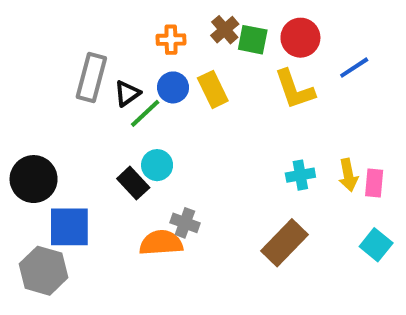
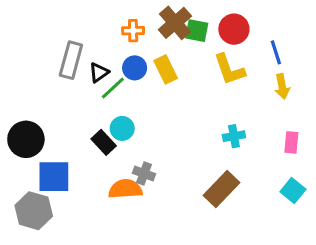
brown cross: (225, 30) -> (175, 23), size x1.5
blue line: (354, 68) -> (276, 52), turned -75
yellow arrow: (348, 175) -> (282, 87), moved

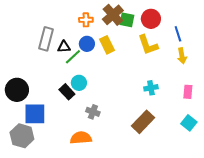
black triangle: (99, 73) -> (64, 47), turned 32
orange semicircle: (125, 189) -> (81, 138), moved

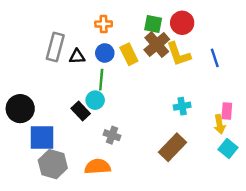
brown cross: (113, 15) -> (157, 45), moved
blue line: (178, 34) -> (215, 58), moved
yellow arrow: (182, 56) -> (220, 124), moved
green line: (73, 57) -> (101, 80), moved, turned -42
gray hexagon: (22, 136) -> (53, 164), moved

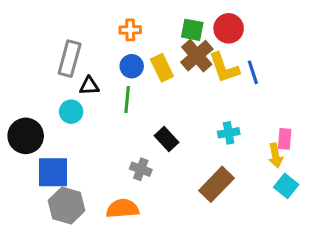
black triangle: (77, 57) -> (89, 86), moved
blue line: (215, 58) -> (253, 72), moved
cyan circle: (95, 100) -> (71, 112), moved
black rectangle: (81, 111) -> (167, 139), moved

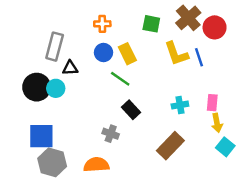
red circle: (229, 28) -> (215, 27), moved
brown cross: (197, 56) -> (188, 18), moved
green line: (127, 100) -> (120, 79), moved, turned -60
black circle: (26, 136) -> (37, 87), moved
pink rectangle: (285, 139) -> (212, 103), moved

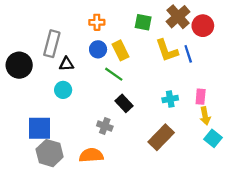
black circle: (37, 87) -> (19, 65), moved
cyan circle: (56, 88) -> (63, 90), moved

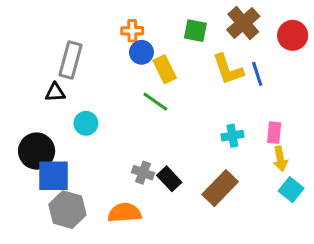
red circle: (203, 26) -> (293, 35), moved
blue circle: (98, 49) -> (141, 52), moved
black triangle: (66, 64) -> (55, 92), moved
black circle: (19, 65) -> (37, 151), moved
black rectangle: (124, 103) -> (169, 179), moved

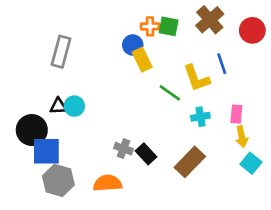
orange cross: (132, 31) -> (150, 26), moved
blue circle: (141, 52) -> (133, 45), moved
yellow L-shape: (228, 69) -> (197, 78), moved
black triangle: (55, 92) -> (58, 106), moved
green line: (155, 102) -> (170, 93), moved

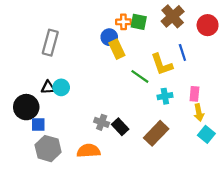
blue square: (46, 151) -> (38, 125), size x0.6

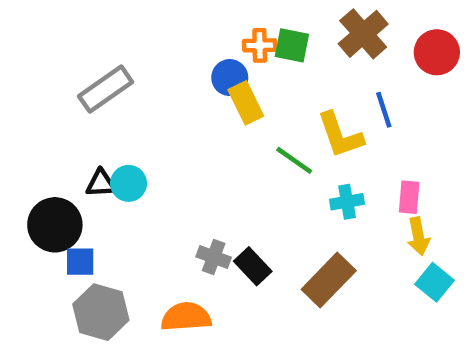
gray rectangle: (50, 43) -> (106, 89), turned 40

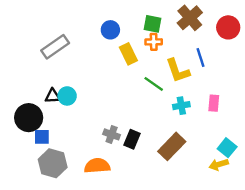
orange cross: (260, 45) -> (154, 42), moved
blue circle: (230, 78) -> (110, 30), moved
yellow arrow: (418, 236) -> (219, 165), moved, turned 84
black rectangle: (253, 266) -> (132, 139), turned 66

